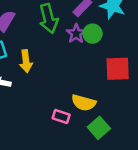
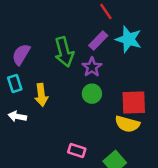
green circle: (93, 34) -> (92, 94), moved
yellow semicircle: (84, 103) -> (127, 124), moved

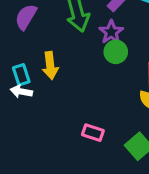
cyan rectangle: (15, 84) -> (21, 75), moved
green circle: (92, 94) -> (116, 52), moved

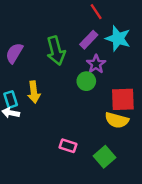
purple star: (111, 32) -> (96, 64), moved

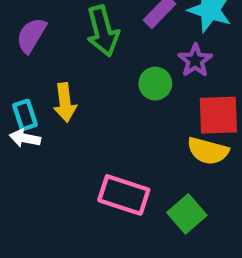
purple star: (96, 64) -> (195, 60), moved
pink rectangle: (68, 146) -> (124, 195), size x1.6

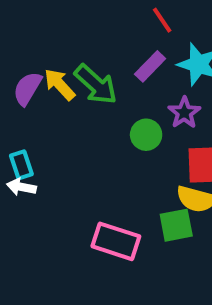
green arrow: (103, 31) -> (96, 84), turned -33
yellow arrow: (65, 102) -> (60, 84), moved, turned 144
green square: (187, 214) -> (176, 225), moved, turned 30

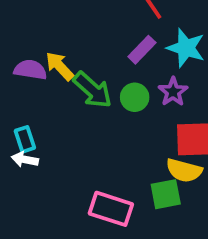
green arrow: (96, 84) -> (93, 90), moved
purple semicircle: (27, 88) -> (30, 70), turned 68
green circle: (146, 135) -> (135, 97), moved

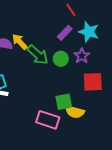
yellow semicircle: (184, 170) -> (75, 112), moved
green square: (166, 194) -> (64, 102), moved

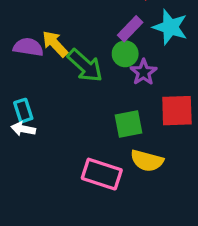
purple star: (82, 56) -> (144, 72), moved
green circle: (61, 59) -> (125, 54), moved
green square: (64, 102) -> (128, 124), moved

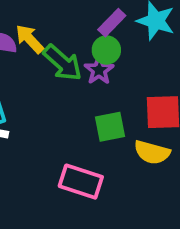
purple star: (144, 72) -> (99, 70), moved
yellow semicircle: (147, 161) -> (152, 152), moved

